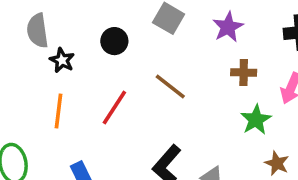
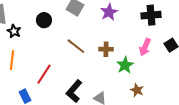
brown cross: (244, 73) -> (106, 49), moved
red line: (114, 107) -> (44, 74), moved

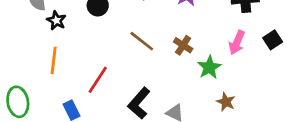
brown cross: (106, 49) -> (183, 45), turned 32

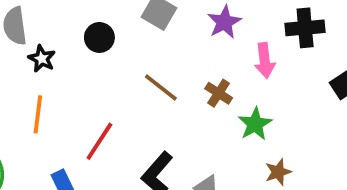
pink arrow: (237, 43) -> (265, 61), moved, turned -30
brown star: (226, 102) -> (278, 172), turned 30

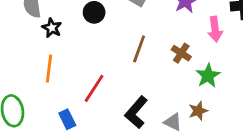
brown line: (161, 87) -> (139, 49), turned 72
brown star: (278, 172) -> (198, 111), moved

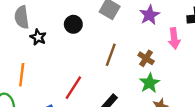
orange line: (49, 69) -> (22, 75), moved
green star: (208, 76) -> (150, 83), moved

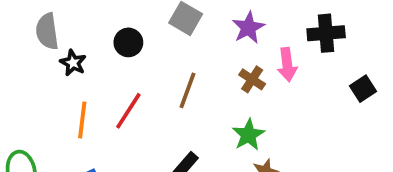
brown cross: (146, 58) -> (252, 79), moved
orange line: (22, 75) -> (82, 120), moved
red line: (73, 88) -> (128, 111), moved

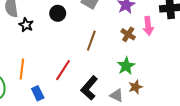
red line: (128, 111) -> (63, 70), moved
orange line: (82, 120) -> (22, 69), moved

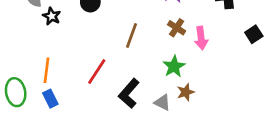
pink arrow: (148, 26) -> (201, 38), moved
blue rectangle: (38, 93) -> (50, 99), moved

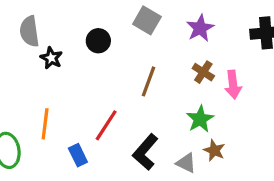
brown star: (186, 92) -> (214, 150), turned -30
blue rectangle: (50, 99) -> (78, 155), moved

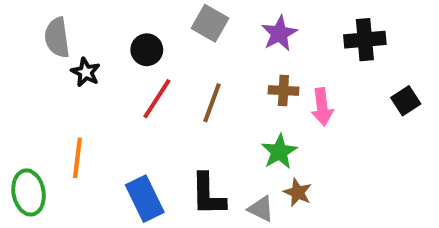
brown cross: (203, 72) -> (283, 91), turned -30
red line: (106, 125) -> (157, 99), moved
black L-shape: (145, 152) -> (208, 195), turned -42
blue rectangle: (78, 155) -> (145, 199), moved, size x1.5

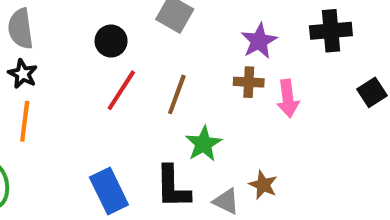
purple star: (279, 33) -> (259, 41), moved
black star: (86, 72) -> (23, 74), moved
green star: (279, 152) -> (204, 144), moved
orange line: (77, 158) -> (25, 121), moved

